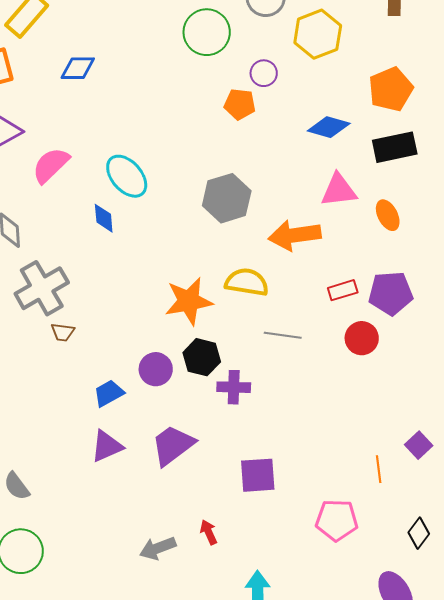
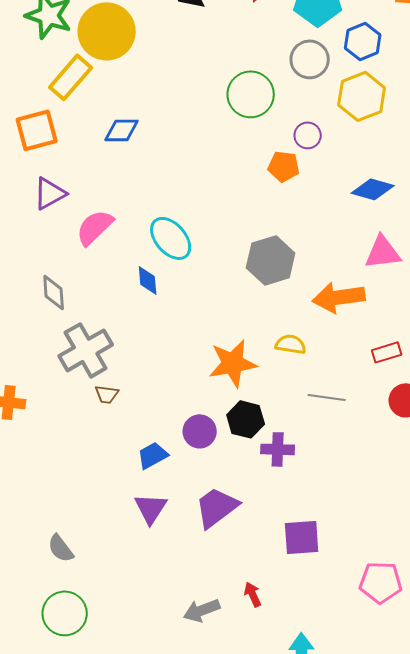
yellow semicircle: (247, 282) -> (291, 344), size x0.7
purple triangle: (107, 446) -> (151, 508), turned -33

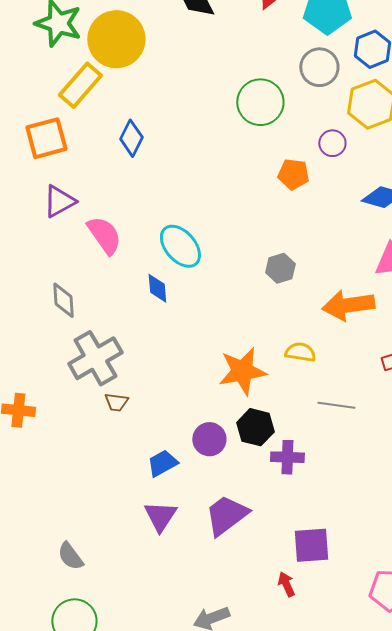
blue diamond: (122, 130) -> (131, 138), turned -63
purple circle: (308, 135) -> (332, 143), moved
pink semicircle: (95, 227) -> (104, 235), turned 99
gray hexagon: (271, 260) -> (280, 268), size x0.6
red arrow: (253, 594) -> (286, 584), moved

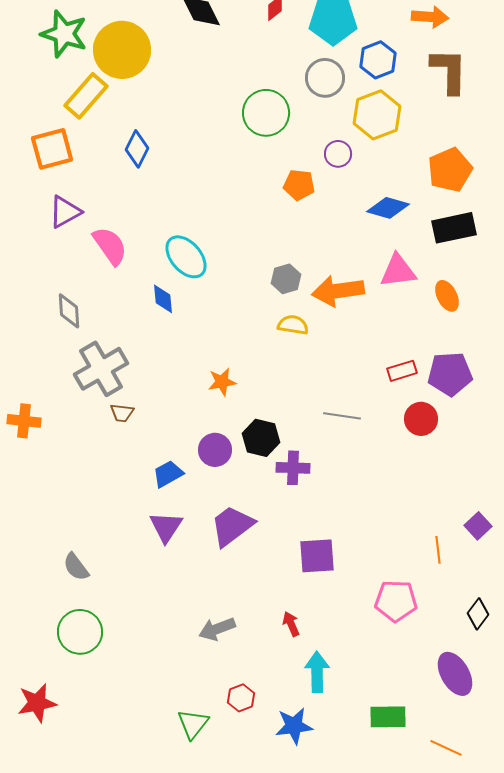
orange arrow: (348, 305) -> (338, 291), moved
yellow semicircle: (300, 352) -> (293, 325), moved
orange star: (242, 371) -> (222, 382), moved, size x0.6
red arrow: (286, 584) -> (291, 624), moved

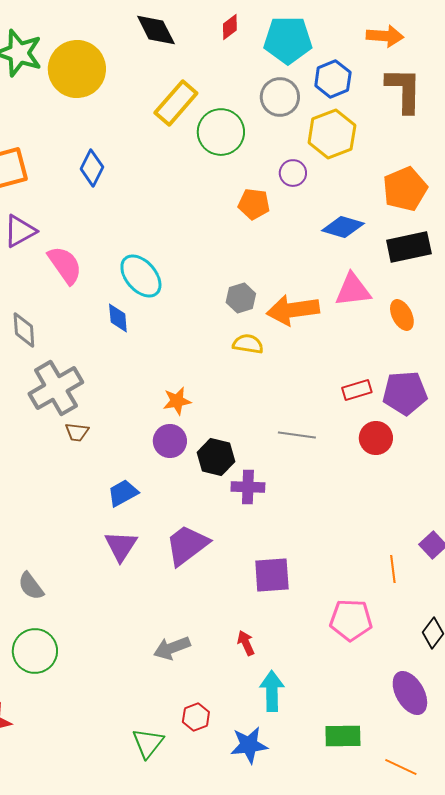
yellow rectangle: (86, 96) -> (176, 103), moved
purple circle: (215, 450) -> (170, 441), moved

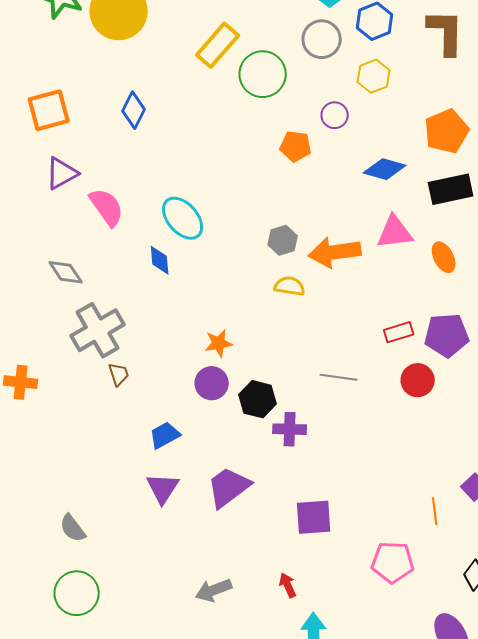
yellow hexagon: (332, 134) -> (374, 76), size x0.7
gray diamond: (24, 330) -> (66, 272), turned -30
brown trapezoid: (77, 432) -> (119, 374), turned -115

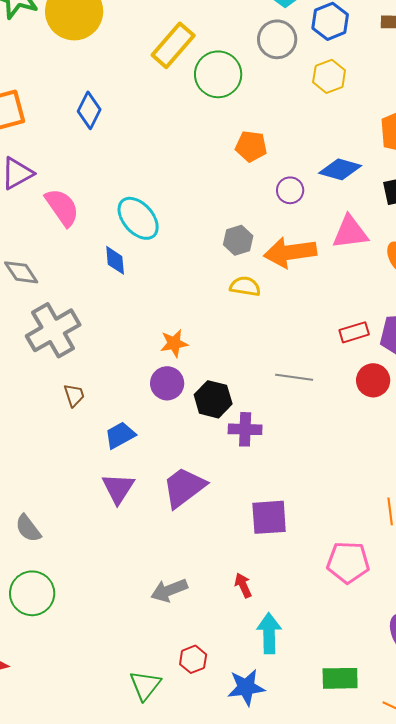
purple circle: (335, 115) -> (290, 190), moved
brown trapezoid: (119, 374) -> (74, 395), moved

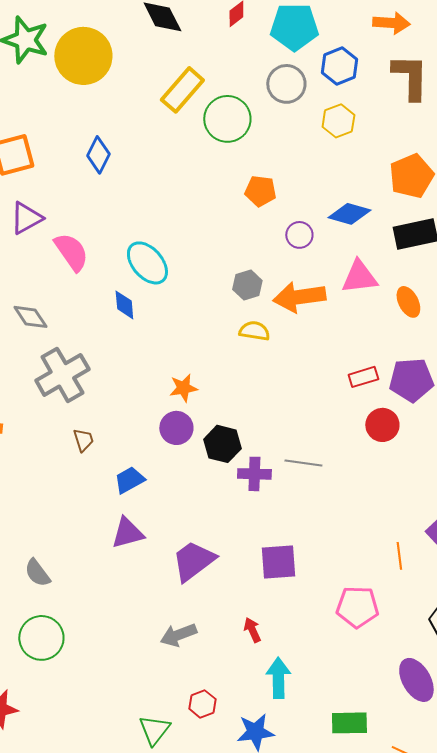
gray line: (294, 377) -> (303, 463), moved
purple trapezoid: (184, 487) -> (193, 561), moved
purple triangle: (118, 488) -> (127, 533), turned 42

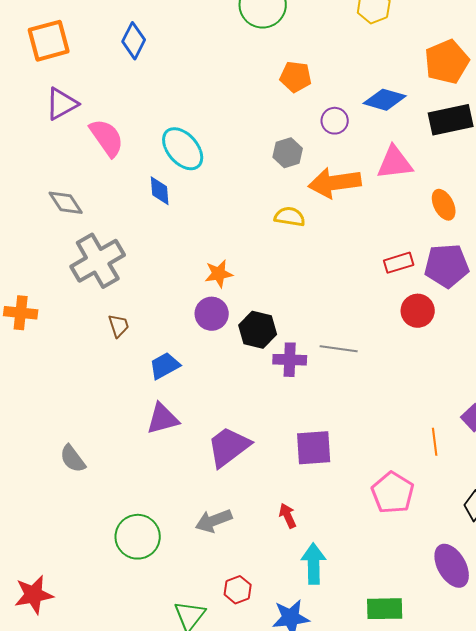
gray hexagon: (247, 285) -> (288, 153), moved
orange ellipse: (408, 302) -> (444, 205), moved
pink pentagon: (357, 607) -> (393, 493), turned 30
green circle: (41, 638) -> (138, 537), moved

